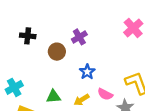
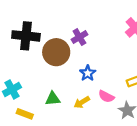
black cross: (28, 36) -> (26, 36), size x1.6
brown circle: (57, 52) -> (56, 52), size x1.5

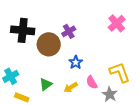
pink semicircle: (106, 96) -> (92, 82), turned 32
green triangle: (53, 99) -> (46, 84), turned -32

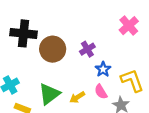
purple cross: (69, 31) -> (87, 49), moved
blue star: (76, 62) -> (103, 69), moved
green triangle: (46, 84) -> (49, 94), size x1.5

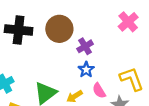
brown circle: (53, 49) -> (59, 29), moved
blue star: (103, 69) -> (86, 70), moved

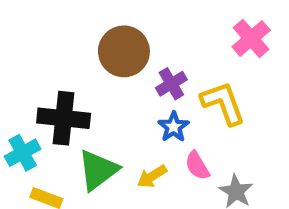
black cross: (19, 30) -> (64, 118), moved
yellow L-shape: (132, 79) -> (223, 103), moved

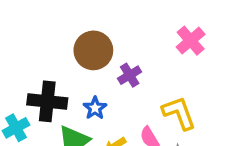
yellow L-shape: (223, 103) -> (179, 113), moved
blue star: (173, 127) -> (95, 108), moved

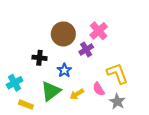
pink cross: (191, 41) -> (99, 31), moved
black cross: (47, 101) -> (39, 58), moved, size x0.6

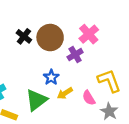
black cross: (39, 58) -> (24, 36), moved, turned 32
yellow arrow: (77, 94) -> (65, 93), moved

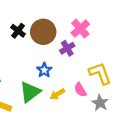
yellow arrow: (65, 93) -> (57, 94), moved

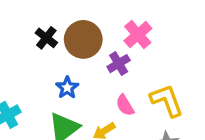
blue star: (44, 70) -> (67, 88), moved
pink semicircle: (80, 90) -> (125, 105), moved

